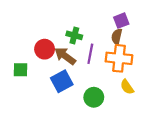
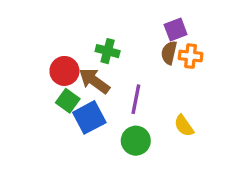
purple line: (90, 54) -> (136, 99), moved
orange cross: (119, 58) -> (191, 56), moved, size x0.6
green square: (20, 70) -> (68, 101), moved, turned 35

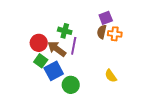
purple line: (136, 99) -> (74, 46), moved
green circle: (136, 141) -> (71, 85), moved

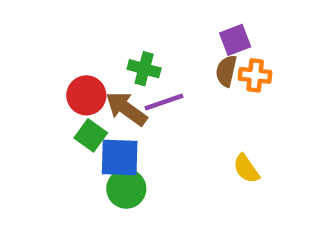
purple line: (74, 46) -> (164, 102), turned 60
blue square: (54, 71) -> (120, 158), turned 30
green circle: (71, 85) -> (126, 189), moved

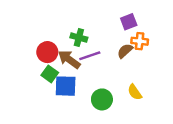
brown semicircle: (226, 71) -> (125, 51), moved, turned 35
green circle: (126, 189) -> (102, 99), moved

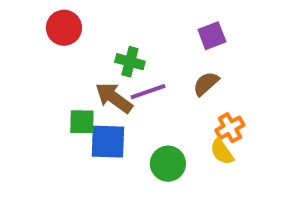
orange cross: (140, 41) -> (230, 128), moved, turned -35
red circle: (47, 52) -> (64, 28), moved
green square: (50, 74) -> (82, 122), turned -35

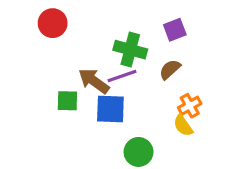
green cross: (130, 62) -> (130, 50), moved, size x1.4
blue square: (108, 142) -> (110, 109), moved
green circle: (168, 164) -> (139, 152), moved

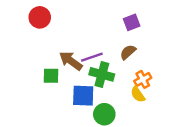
green cross: (130, 50) -> (102, 74), moved
blue square: (110, 109) -> (83, 96), moved

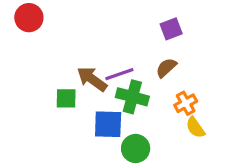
red circle: (40, 17) -> (29, 18), moved
yellow semicircle: (138, 94) -> (195, 127), moved

